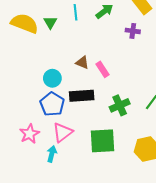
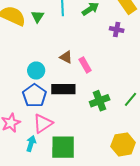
green square: (103, 141) -> (63, 147), moved

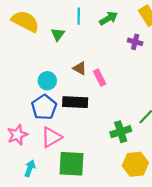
green triangle: (37, 16) -> (58, 34), moved
green cross: (100, 101) -> (121, 132), moved
cyan arrow: (31, 144) -> (30, 168), moved

